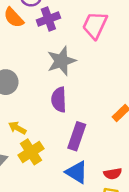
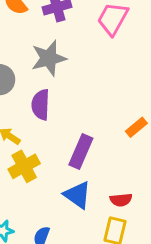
gray star: (61, 61) -> (49, 58), moved
purple semicircle: (59, 100) -> (41, 105), moved

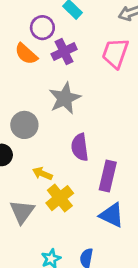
purple semicircle: (41, 105) -> (80, 147), moved

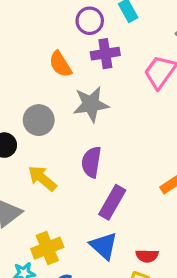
orange semicircle: (26, 54) -> (60, 64), moved
yellow arrow: (42, 174) -> (42, 178), size x1.4
yellow cross: (60, 198) -> (47, 248), moved

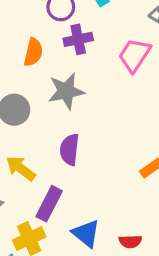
orange semicircle: (60, 64) -> (33, 52), turned -132
purple rectangle: (112, 202) -> (49, 204), moved

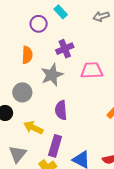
purple cross: (78, 39) -> (65, 49), moved
pink trapezoid: (134, 55) -> (92, 70), moved, turned 65

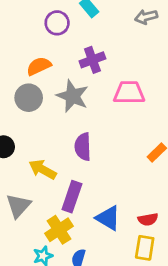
orange semicircle: (27, 55) -> (39, 66), turned -120
gray star: (52, 75) -> (73, 96), turned -30
gray circle: (22, 92) -> (29, 98), moved

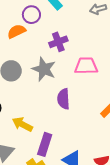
orange semicircle: (39, 66) -> (16, 31), moved
purple semicircle: (83, 147) -> (63, 99), moved

